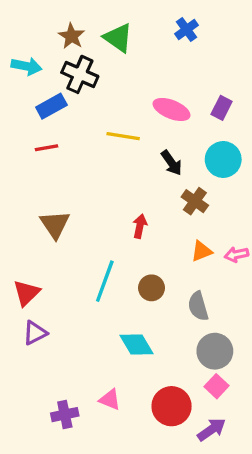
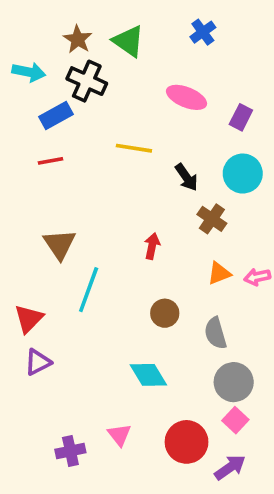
pink ellipse: (172, 109) -> (187, 97), moved
cyan line: (105, 281) -> (89, 290), moved
pink triangle: (110, 400) -> (119, 435), turned 30

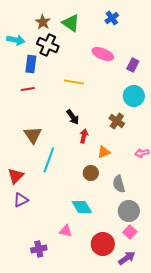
blue rectangle: (56, 116) -> (31, 64), turned -54
black arrow: (187, 177) -> (73, 117), moved
orange triangle: (219, 273) -> (104, 152), moved
pink triangle: (119, 435) -> (66, 231), moved, turned -40

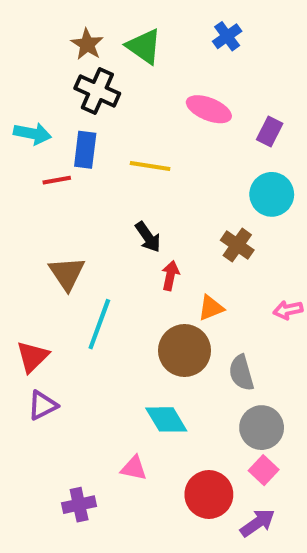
cyan arrow: (16, 40) -> (32, 134), moved
blue rectangle: (31, 64) -> (85, 150), moved
brown circle: (91, 173) -> (185, 351), size x1.6

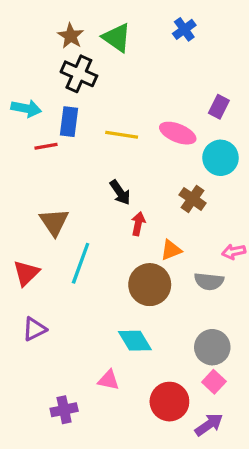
pink ellipse: (209, 109) -> (178, 133), moved
red triangle: (32, 357) -> (26, 273), moved
gray semicircle: (241, 373) -> (209, 281), moved, turned -68

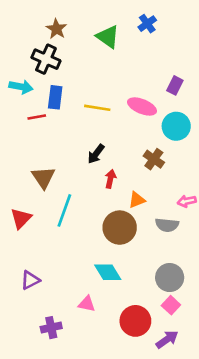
green triangle: (117, 38) -> (108, 37), moved
black cross: (79, 74) -> (46, 59), moved
black arrow: (120, 192) -> (96, 154), turned 72
purple triangle: (34, 329) -> (30, 280), moved

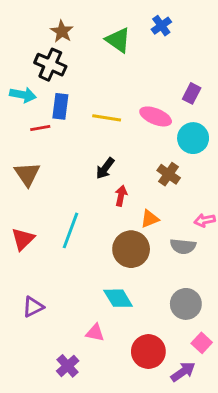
brown triangle: (43, 178) -> (27, 174), moved
pink square: (171, 305) -> (202, 343), moved
purple cross: (51, 328) -> (68, 366), moved, turned -30

